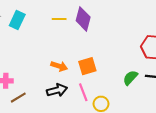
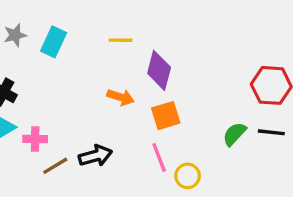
purple diamond: (83, 19) -> (159, 70), moved
orange arrow: (59, 66) -> (121, 97), moved
black arrow: (57, 90) -> (95, 156), moved

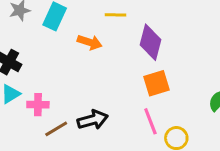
orange arrow: (121, 97) -> (90, 42), moved

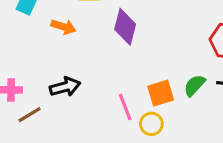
orange square: (157, 83) -> (161, 93), moved
black arrow: (93, 120) -> (65, 87), moved

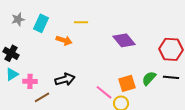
purple diamond: (125, 27) -> (124, 40), moved, turned -55
pink line: (125, 107) -> (104, 92), turned -30

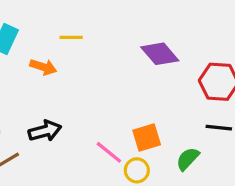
purple diamond: (124, 40) -> (160, 54), moved
green semicircle: (149, 78) -> (188, 159), moved

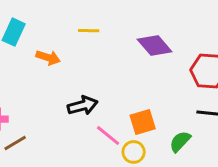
yellow line: (71, 37) -> (89, 31), moved
black arrow: (45, 131) -> (83, 106), moved

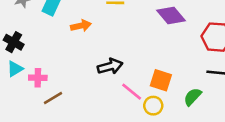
orange arrow: (48, 58) -> (81, 26), turned -30
orange square: (143, 122) -> (161, 80), turned 35

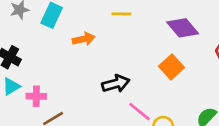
orange square: (161, 80) -> (172, 67), moved, turned 30

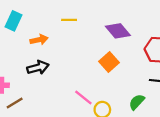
black arrow: (116, 84) -> (38, 67), moved

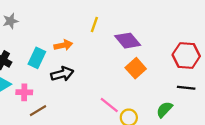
yellow line: (69, 20) -> (94, 25), turned -72
cyan rectangle: (14, 21) -> (37, 58), moved
purple diamond: (118, 31) -> (128, 41), moved

